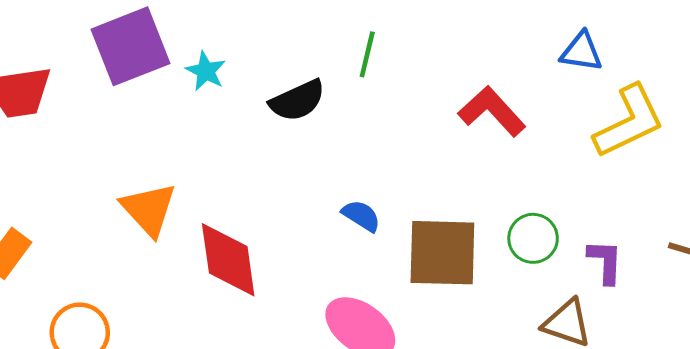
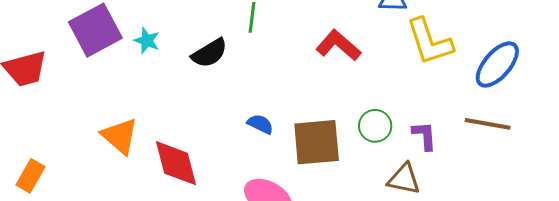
yellow L-shape: (629, 122) -> (429, 42), turned 104

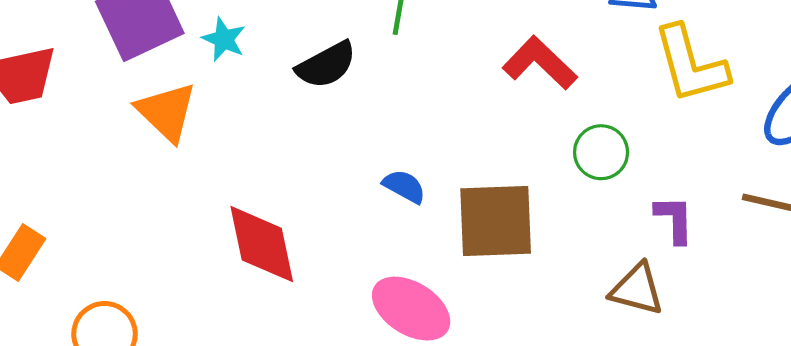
green circle: (375, 126) -> (601, 152), moved
orange triangle: (120, 136) -> (167, 112), moved

